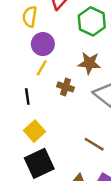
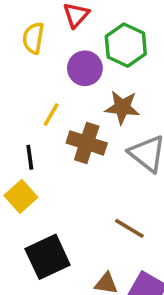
purple circle: (43, 44) -> (85, 68), moved
brown cross: (66, 87) -> (87, 143), size x1.5
yellow square: (34, 131) -> (21, 196), moved

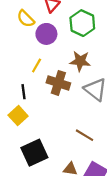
yellow semicircle: (33, 38) -> (26, 19), turned -54
purple circle: (85, 68) -> (46, 34), moved

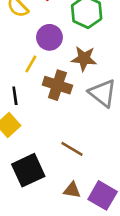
purple circle: (46, 34) -> (49, 37), moved
brown line: (85, 135) -> (72, 149), moved

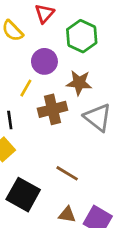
brown cross: (57, 85) -> (52, 109), turned -32
black square: (28, 170) -> (23, 195), turned -36

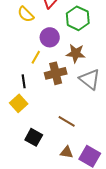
black square: (23, 195) -> (34, 137), size x0.7

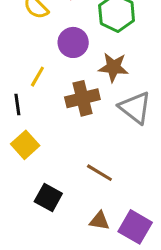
yellow line: (36, 57) -> (37, 77), moved
black line: (24, 81) -> (17, 104), moved

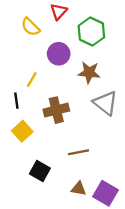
brown cross: (82, 98) -> (56, 110), moved
brown line: (99, 173) -> (79, 152), turned -42

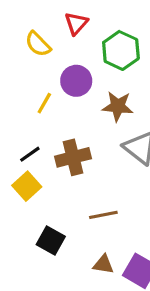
yellow line: (32, 80) -> (44, 103), moved
black line: (16, 101) -> (30, 154), moved, turned 63

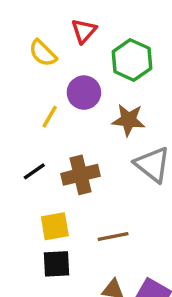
yellow square: (27, 186) -> (55, 226), moved, turned 32
black square: (51, 240) -> (57, 264), turned -32

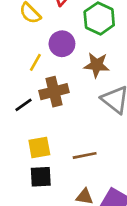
brown cross: (80, 175) -> (54, 92), moved

